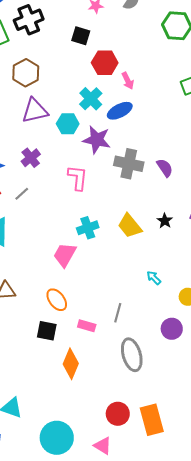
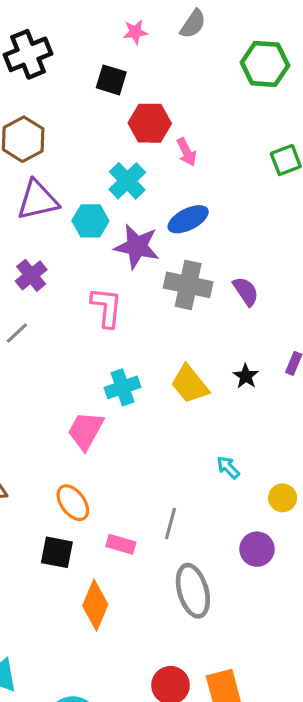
blue ellipse: (120, 111) -> (188, 219), moved

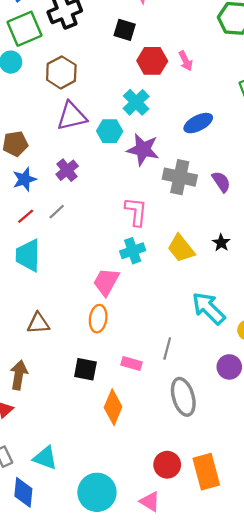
pink arrow: (187, 152) -> (186, 61), moved
blue ellipse: (188, 219) -> (198, 123), moved
pink L-shape: (106, 307) -> (136, 212), moved
cyan arrow: (228, 467) -> (209, 308), size x2.0
orange ellipse: (73, 503) -> (98, 319), moved, turned 45

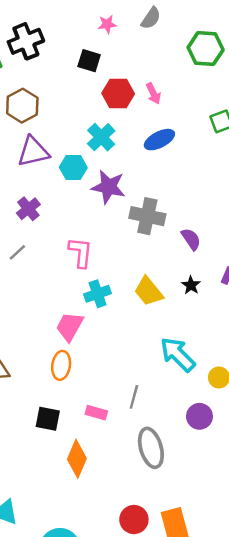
blue ellipse: (198, 123) -> (159, 140), moved
purple semicircle: (221, 182) -> (191, 239), moved
pink L-shape: (136, 212) -> (81, 252), moved

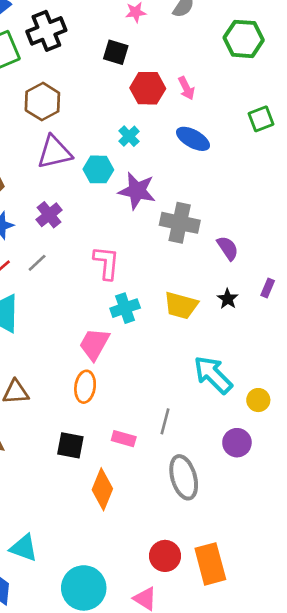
cyan cross: (101, 137) -> (129, 136), size x0.7
blue ellipse: (159, 140) -> (193, 139), turned 56
yellow trapezoid: (149, 291) -> (181, 305), turned -36

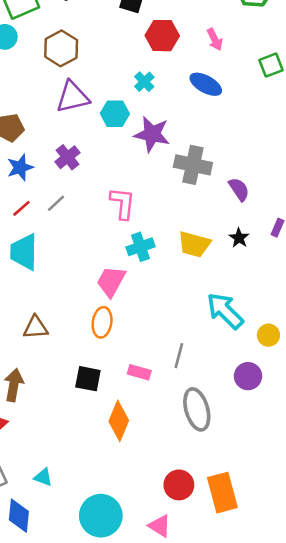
pink arrow: (186, 88) -> (215, 39), moved
cyan triangle: (24, 548) -> (43, 477), size x0.7

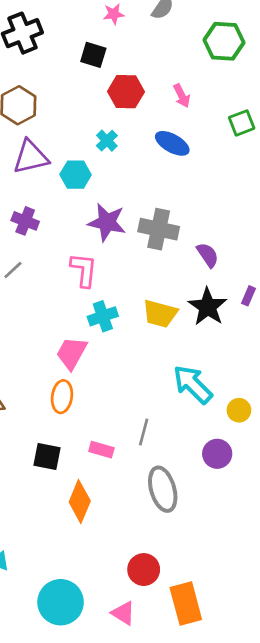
purple star: (152, 134) -> (107, 222), moved
purple cross: (67, 157) -> (25, 221), turned -30
black star: (239, 238) -> (208, 307), size x1.8
orange rectangle: (222, 493) -> (186, 604), moved

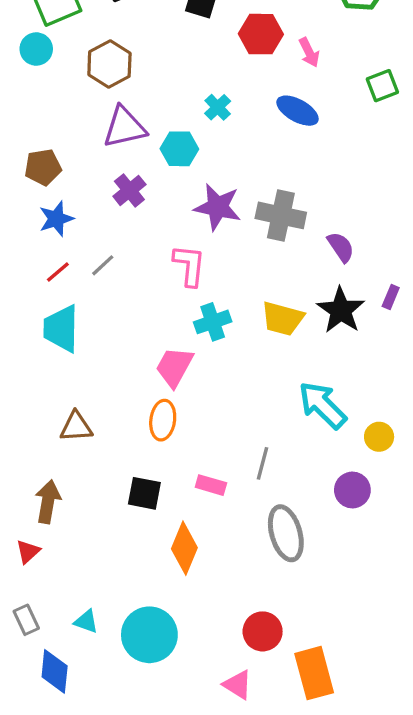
red hexagon: (126, 92) -> (261, 34), moved
purple cross: (25, 221) -> (129, 190), moved, turned 30
cyan circle: (61, 602) -> (149, 635), moved

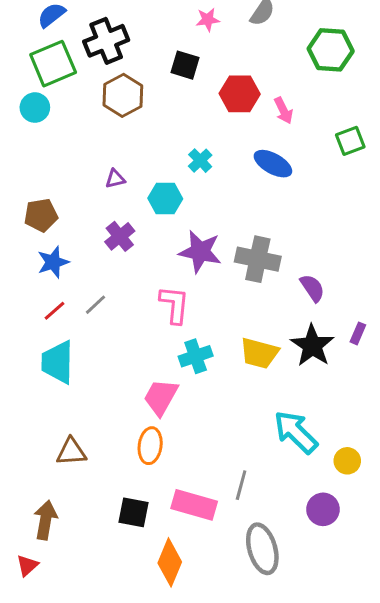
brown hexagon: (109, 64) -> (123, 95), moved
purple triangle: (124, 127) -> (115, 179), size x0.5
pink rectangle: (211, 485) -> (194, 505), size x1.6

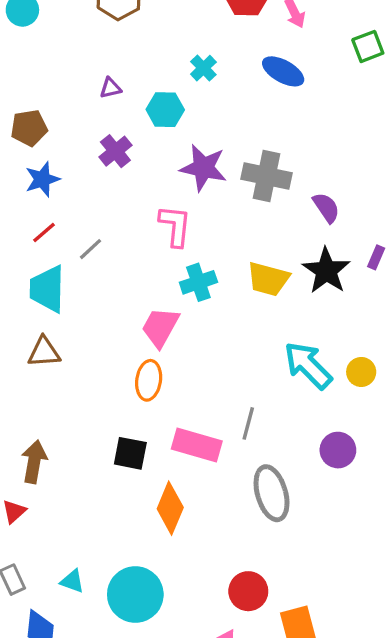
gray line: (96, 305) -> (91, 249), moved
brown triangle: (71, 452) -> (44, 352), moved
yellow circle: (347, 461) -> (361, 372), moved

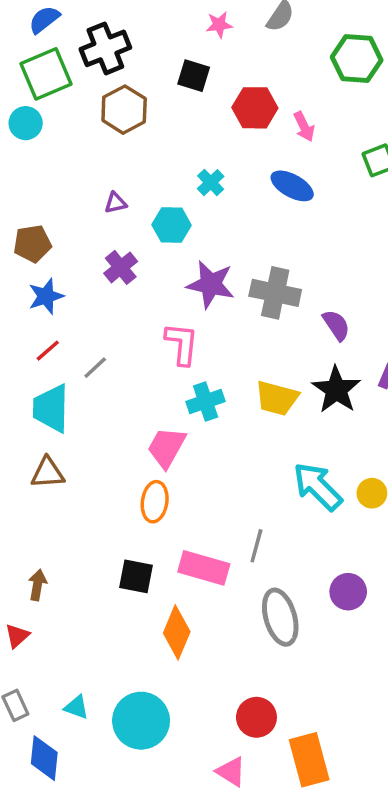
purple circle: (338, 450) -> (348, 592), moved
brown arrow: (34, 462) -> (37, 585), size x0.7

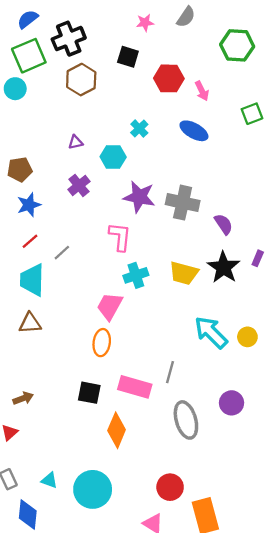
brown arrow: (37, 585) -> (23, 398), turned 60

